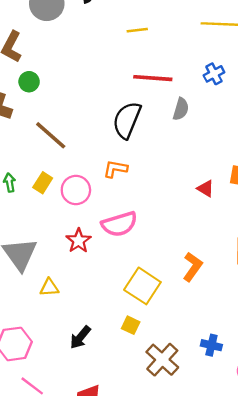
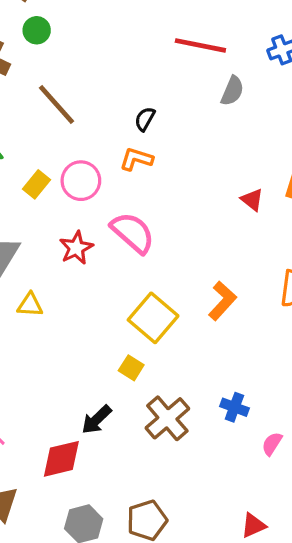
black semicircle: (127, 120) -> (145, 119), moved, size x0.5
yellow rectangle: (43, 183) -> (37, 184), moved
pink semicircle: (119, 224) -> (133, 233), turned -129
black arrow: (80, 337) -> (96, 420), moved

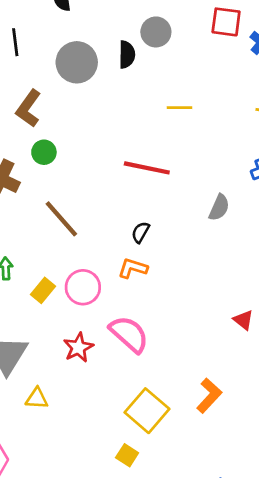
red line: (200, 45) -> (147, 168), moved
red triangle: (252, 200) -> (243, 320), moved

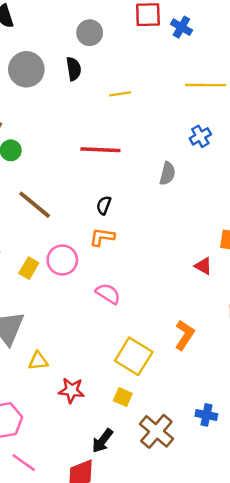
black semicircle: (127, 55) -> (74, 69), moved
pink semicircle: (129, 334) -> (108, 294), size x0.7
red star: (78, 347) -> (71, 390), moved, turned -30

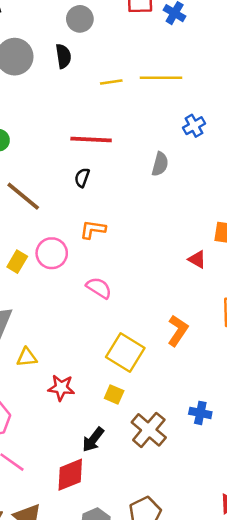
yellow line: (206, 85) -> (161, 78), moved
black semicircle: (104, 205) -> (82, 178), moved

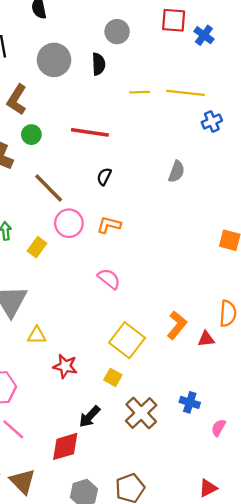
blue cross: (194, 126) -> (212, 121), moved
red line: (91, 140) -> (90, 132), moved
pink circle: (52, 253) -> (69, 223), moved
red triangle: (197, 259) -> (206, 339), moved, turned -42

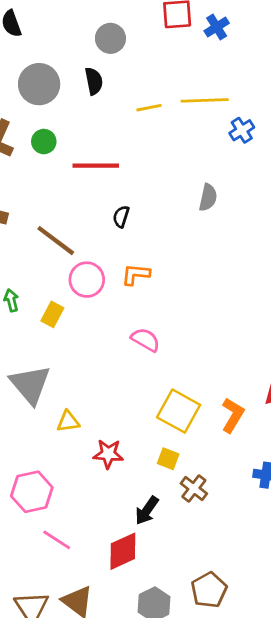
blue cross: (204, 35) -> (217, 27), turned 30
green circle: (31, 135) -> (44, 142), moved
orange L-shape: (177, 325) -> (233, 415), moved
brown cross: (141, 413) -> (194, 489), moved, size x0.7

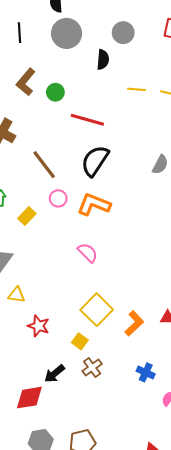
gray circle: (39, 84) -> (67, 33), moved
black semicircle: (121, 217) -> (95, 161), size x2.0
orange L-shape: (136, 274) -> (94, 205), size x1.5
pink circle: (87, 280) -> (58, 198), size x0.7

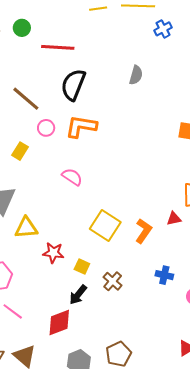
pink semicircle: (88, 253) -> (72, 177), moved
yellow triangle: (17, 295) -> (26, 228), size x1.4
yellow square: (80, 341) -> (82, 267), moved

